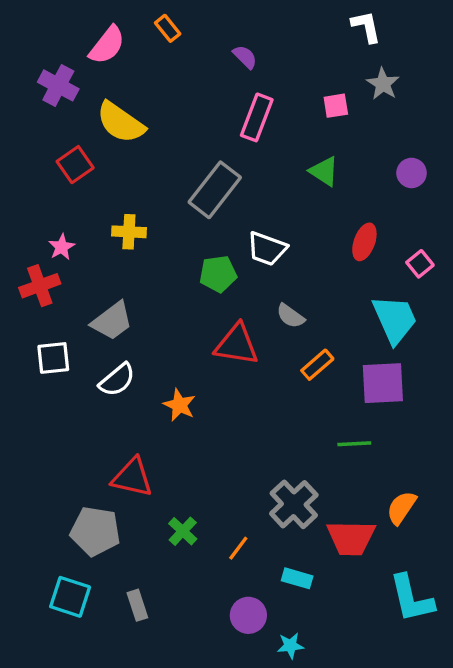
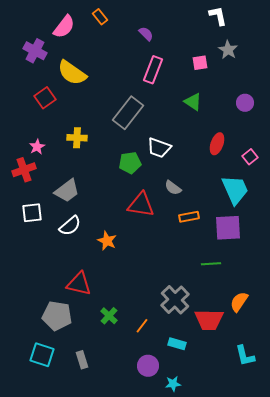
orange rectangle: (317, 365) -> (189, 217), turned 30
cyan L-shape: (412, 598) -> (245, 356), size x0.7

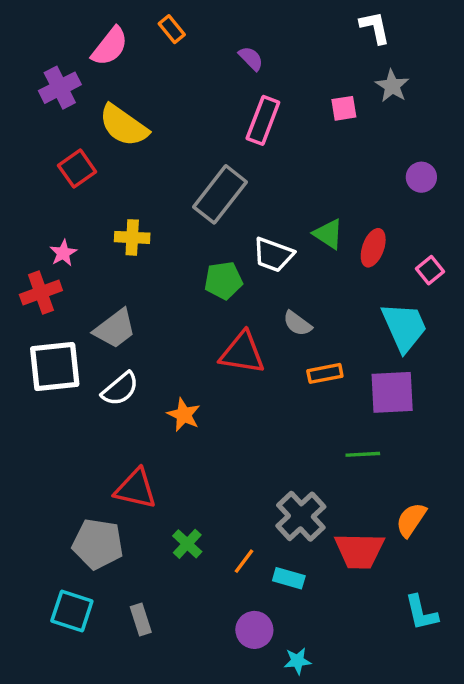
purple cross: (35, 51) -> (60, 88), turned 35
green triangle: (193, 102) -> (328, 234), moved
white square: (32, 213) -> (55, 367), size x1.5
cyan rectangle: (177, 344) -> (289, 578), moved

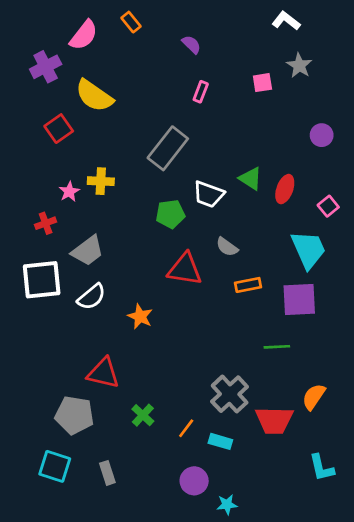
white L-shape: (375, 27) -> (286, 21), turned -40
pink rectangle: (263, 120) -> (201, 92), size x0.6
pink star: (63, 253) -> (69, 192), moved
red cross: (41, 293) -> (46, 223), moved, size x0.7

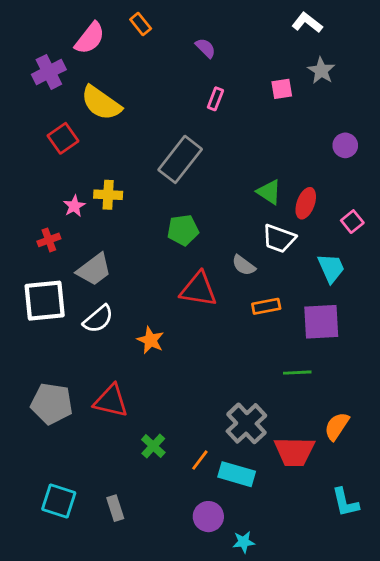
white trapezoid: (209, 194) -> (279, 239), moved
cyan trapezoid: (308, 249) -> (331, 268), size x0.7
gray pentagon: (74, 415) -> (52, 404), moved
cyan rectangle: (220, 441) -> (237, 474), size x1.4

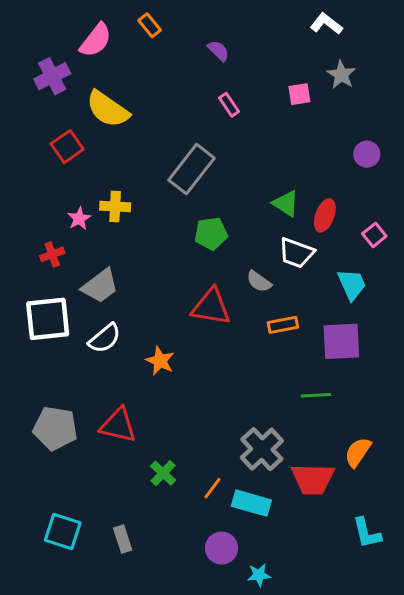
pink rectangle: (215, 99) -> (229, 105), turned -55
green pentagon: (183, 230) -> (211, 233), moved

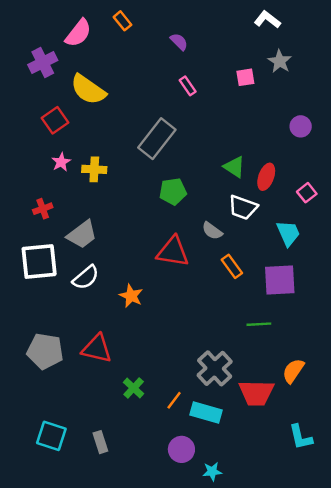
pink star: (79, 218) -> (61, 162), moved
orange rectangle: (283, 325) -> (232, 266), turned 65

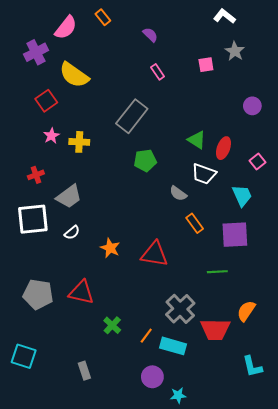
red triangle: (173, 252) -> (154, 254), moved
white semicircle: (86, 277) -> (72, 233), size x0.7
cyan square: (51, 436) -> (24, 356), moved

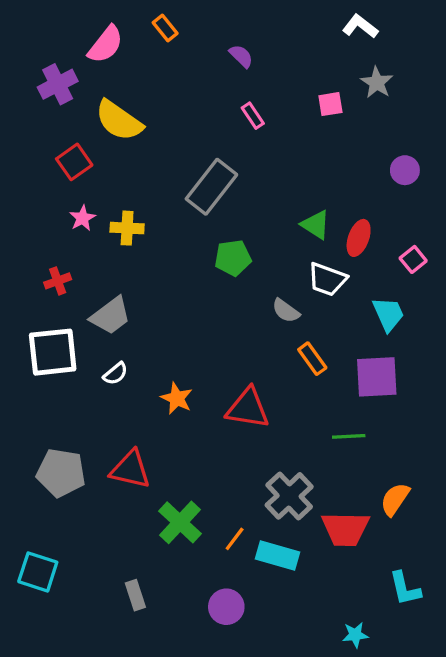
green cross: (112, 325) -> (180, 522), size x1.5
purple circle: (152, 377) -> (226, 607), moved
cyan star: (178, 395) -> (355, 635), moved

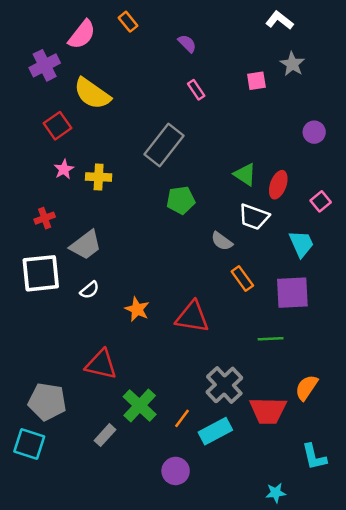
gray pentagon: (61, 473) -> (47, 402), moved
cyan rectangle: (278, 555) -> (215, 431), turned -44
gray rectangle: (135, 595) -> (105, 435), moved, turned 60

